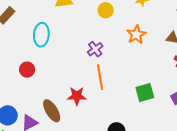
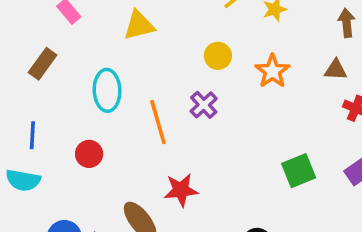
yellow circle: (106, 10) -> (218, 56), moved
orange line: (100, 77) -> (158, 122), moved

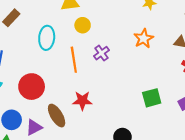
yellow circle: (218, 56) -> (83, 25), moved
red circle: (89, 154) -> (32, 87), moved, size x1.6

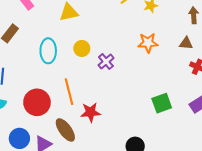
yellow circle: (83, 25) -> (82, 48), moved
orange star: (144, 38) -> (148, 43), turned 30
orange line: (74, 60) -> (69, 92), moved

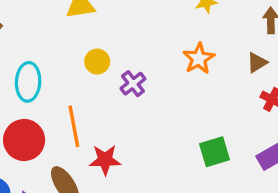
orange star: (148, 43) -> (199, 59), turned -30
brown triangle: (186, 43) -> (257, 63), turned -40
cyan ellipse: (48, 51) -> (28, 82), moved

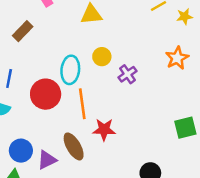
cyan ellipse: (28, 82) -> (70, 70), moved
red circle: (24, 140) -> (46, 94), moved

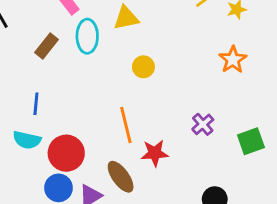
cyan ellipse: (70, 70) -> (87, 36), moved
purple cross: (128, 74) -> (203, 124), moved
red circle: (46, 94) -> (66, 153), moved

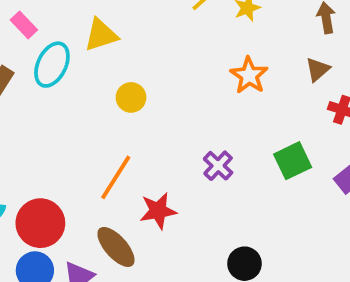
cyan ellipse: (87, 36) -> (52, 65), turned 32
orange line: (126, 125) -> (116, 177), turned 52
green square: (251, 141) -> (293, 161), moved

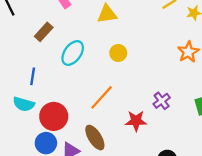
cyan ellipse: (52, 65) -> (73, 53), moved
red star: (158, 211) -> (136, 121), moved

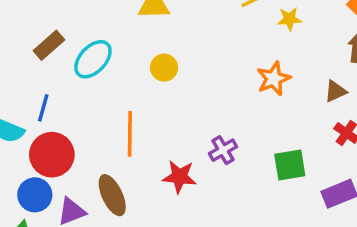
brown rectangle: (44, 32) -> (49, 45), moved
blue line: (33, 76) -> (43, 108), moved
orange line: (102, 97) -> (130, 134), turned -48

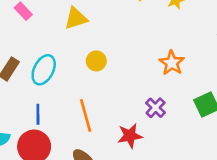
orange star: (274, 79) -> (172, 63), moved
blue line: (43, 108) -> (38, 114), moved

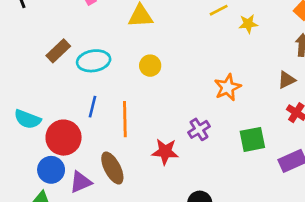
cyan ellipse: (44, 70) -> (94, 61), turned 40
blue line: (38, 114) -> (93, 107), moved

